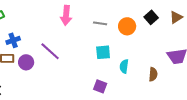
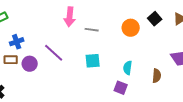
gray line: (100, 23) -> (92, 30), moved
cyan square: (103, 52) -> (93, 61), moved
purple square: (100, 86) -> (121, 88), moved

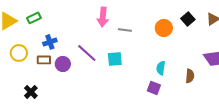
cyan square: (93, 61) -> (115, 59), moved

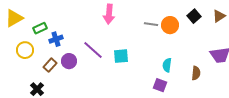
green rectangle: (34, 18) -> (40, 28), moved
gray line: (125, 30) -> (151, 24), moved
brown rectangle: (44, 60) -> (50, 65), moved, turned -48

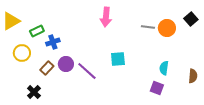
purple line: (93, 50) -> (87, 71), moved

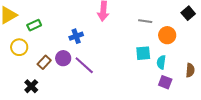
orange circle: (167, 28) -> (167, 35), moved
blue cross: (53, 42) -> (76, 36), moved
cyan square: (118, 59) -> (143, 53), moved
purple square: (157, 88) -> (165, 82), moved

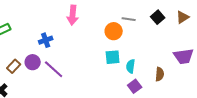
gray line: (145, 21) -> (129, 19), moved
orange circle: (167, 35) -> (114, 31), moved
purple square: (165, 82) -> (135, 86), turned 32

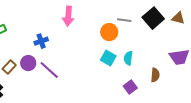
black square: (158, 17) -> (153, 18), size x1.5
brown triangle: (183, 17) -> (178, 18), turned 48
cyan square: (113, 57) -> (108, 58), turned 35
cyan semicircle: (131, 66) -> (128, 58), moved

